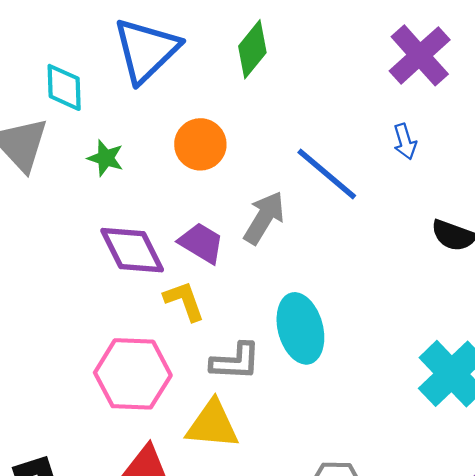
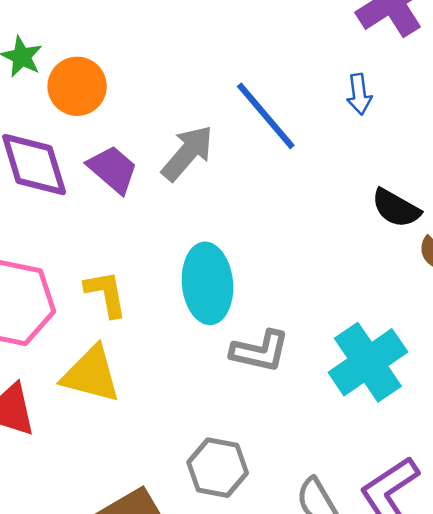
orange circle: (200, 144) -> (77, 86), moved
yellow L-shape: (184, 301) -> (106, 294), moved
gray L-shape: (235, 361) -> (260, 351), moved

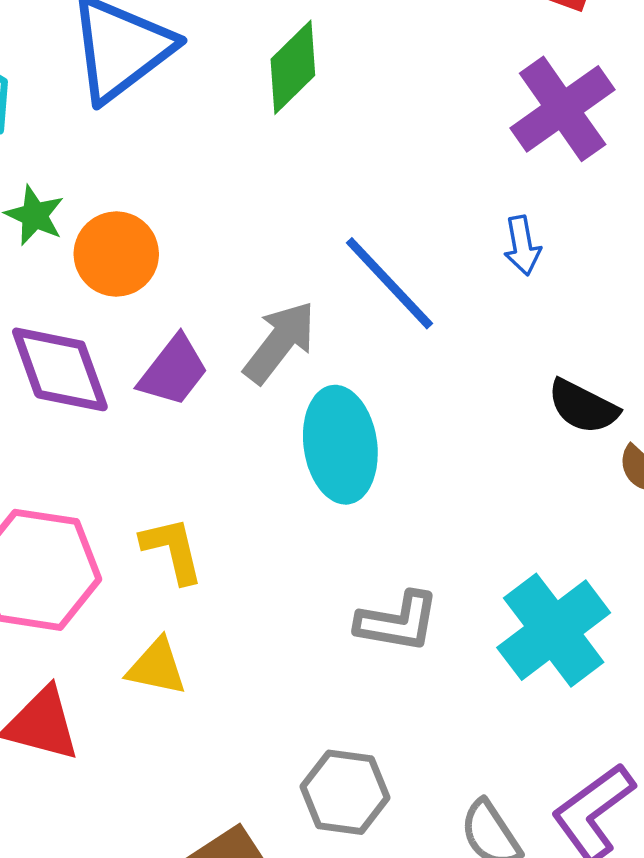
purple trapezoid: (113, 169) -> (173, 371), turned 90
cyan ellipse: (207, 283) -> (340, 445), moved
yellow triangle: (91, 374) -> (157, 667), size x0.7

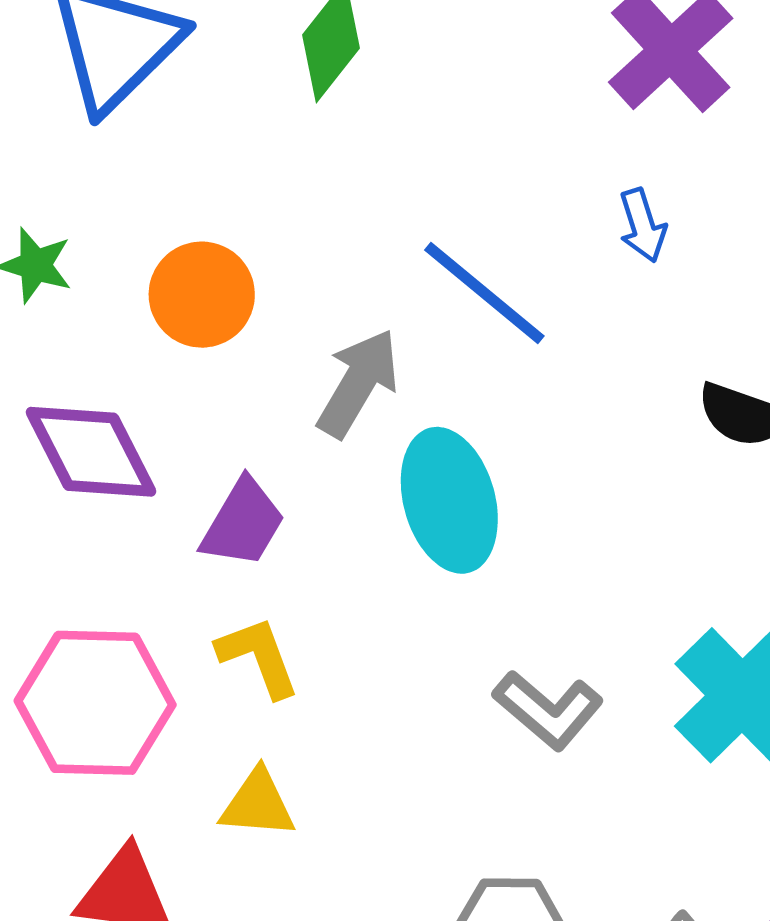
orange circle: (116, 254) -> (202, 295), moved
purple trapezoid: (173, 371) -> (243, 523), moved
gray L-shape: (398, 622) -> (548, 710), turned 38

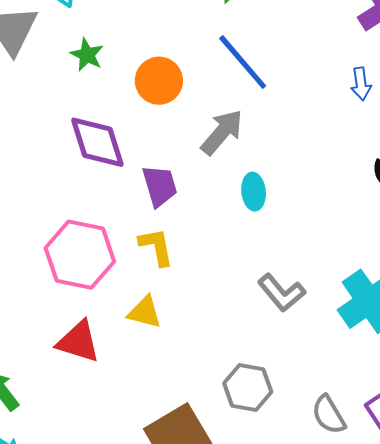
blue line: (484, 293) -> (243, 62), moved
cyan ellipse: (449, 500) -> (254, 192), size x0.6
purple trapezoid: (243, 523) -> (160, 186), turned -57

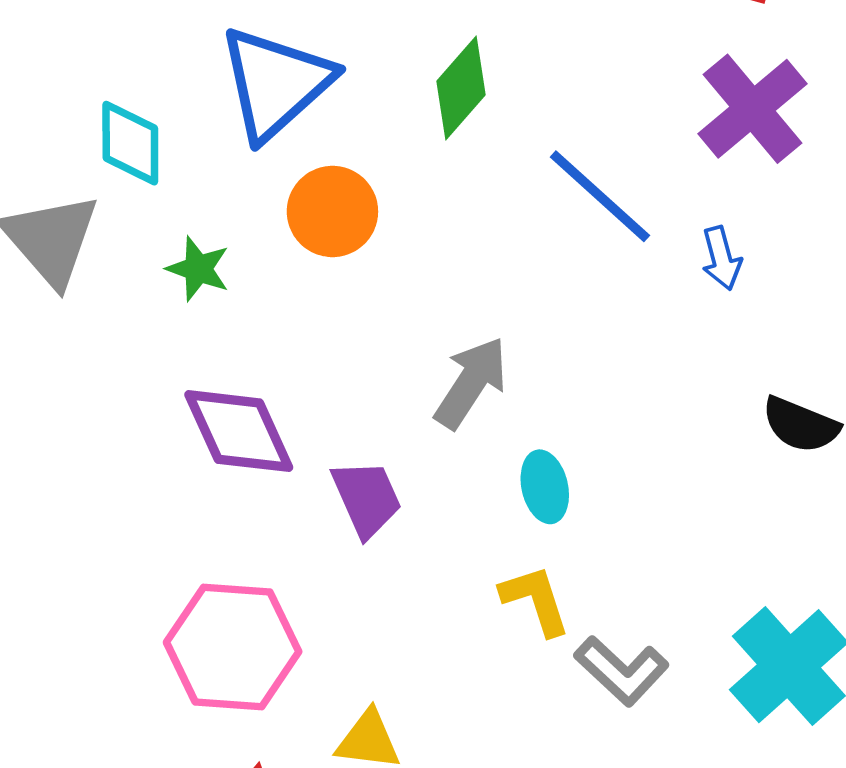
blue line: (243, 62) -> (600, 196), moved
orange circle: (159, 81) -> (332, 211), moved
yellow L-shape: (156, 247) -> (535, 600), moved

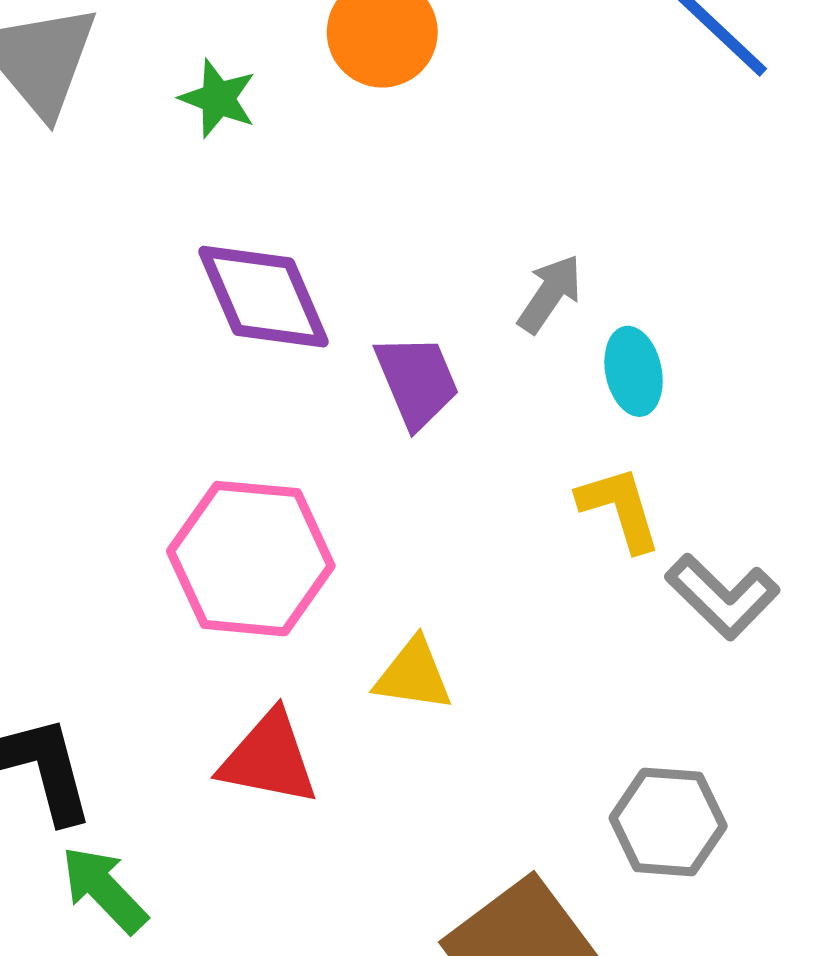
gray arrow: (471, 383) -> (550, 294), moved, size x0.7

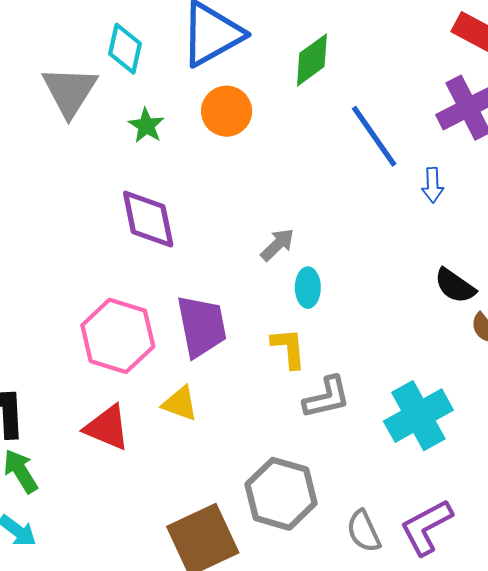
purple trapezoid: (417, 381) -> (202, 326), moved, size x1.4
gray L-shape: (722, 597) -> (327, 397), turned -69
gray hexagon: (668, 822) -> (281, 494), size x1.4

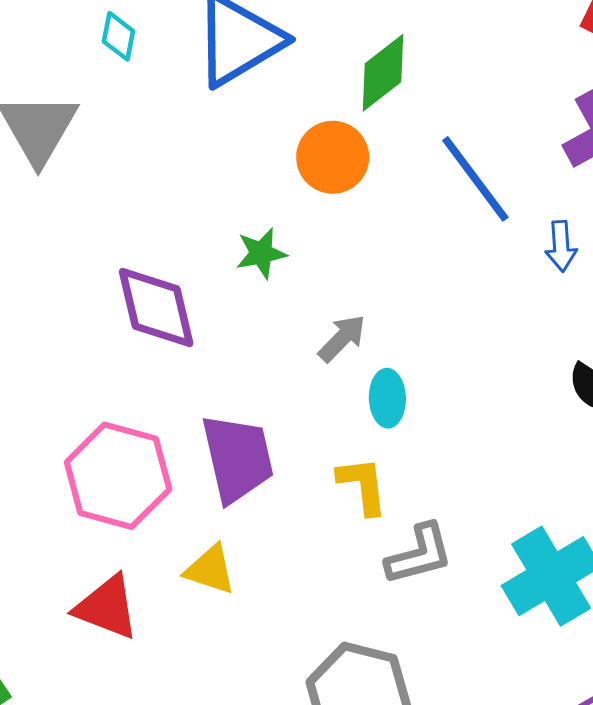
cyan diamond: (125, 49) -> (118, 36), moved, size x0.7
orange circle: (227, 111) -> (333, 157), moved
green star: (146, 126) -> (261, 253), moved, turned 30

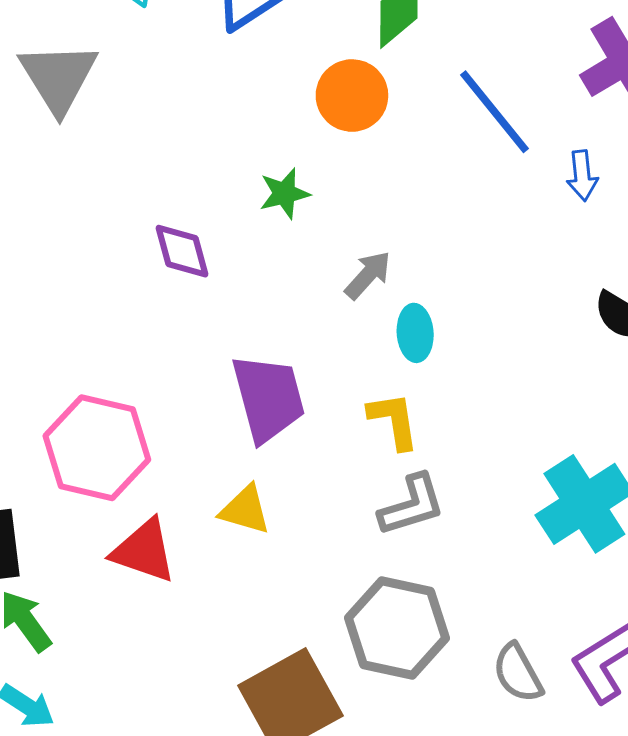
purple diamond: (156, 307) -> (182, 251), size x0.7
pink hexagon: (118, 476) -> (97, 448), moved
gray L-shape: (419, 554) -> (412, 505), moved

